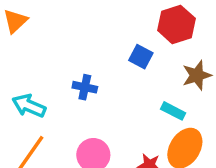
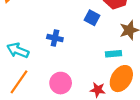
cyan rectangle: (173, 111) -> (113, 54), turned -32

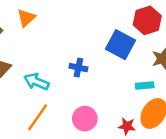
blue square: (92, 18) -> (120, 45), size x1.6

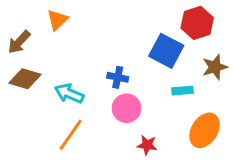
cyan rectangle: (145, 85) -> (182, 91), moved
pink circle: (85, 119) -> (127, 108), moved
red star: (127, 126) -> (147, 145), moved

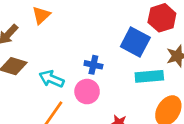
cyan rectangle: (182, 91) -> (149, 76), size x1.5
pink circle: (127, 108) -> (87, 92), moved

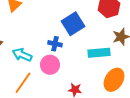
blue square: (135, 42) -> (73, 24), moved, turned 30

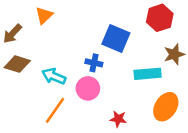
blue square: (73, 24) -> (116, 38), turned -35

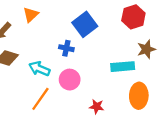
blue square: (116, 38) -> (85, 24), moved, turned 30
blue cross: (94, 63) -> (66, 48), moved
orange ellipse: (166, 107) -> (139, 96), turned -30

